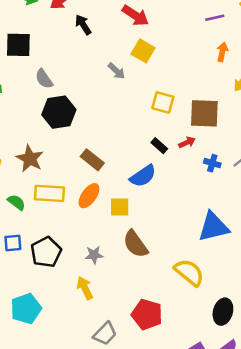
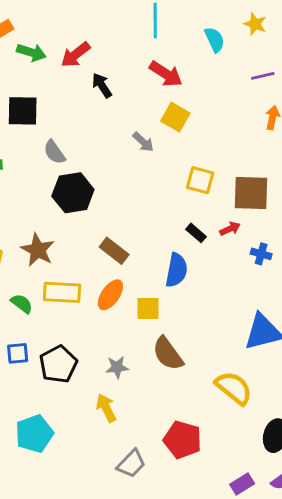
blue semicircle: (143, 176) -> (176, 270), turned -44

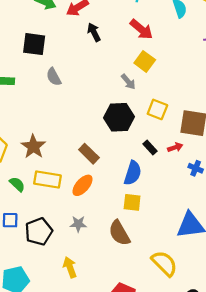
gray arrow: (143, 142) -> (128, 82), moved
black hexagon: (73, 193) -> (119, 117), moved
yellow square: (148, 308) -> (132, 202), moved
gray star: (117, 367) -> (78, 224), moved

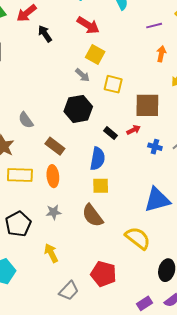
gray semicircle: (54, 77) -> (26, 120), moved
yellow square: (157, 109) -> (113, 84), moved
orange ellipse: (83, 185) -> (53, 176), turned -40

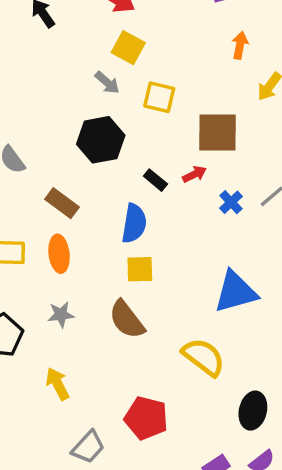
blue cross: (155, 147) -> (231, 202), turned 32

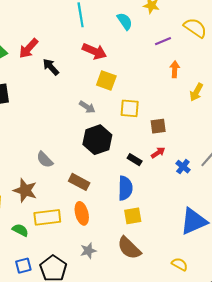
gray arrow: (107, 83) -> (87, 107), moved
brown square: (217, 133) -> (158, 126), moved, size x0.6
yellow semicircle: (204, 357) -> (180, 264), size x0.6

